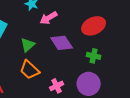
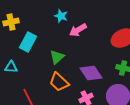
purple diamond: (62, 43) -> (91, 73), moved

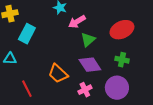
green triangle: (57, 57) -> (88, 40), moved

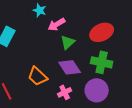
green cross: (122, 60) -> (102, 62), size x1.5

